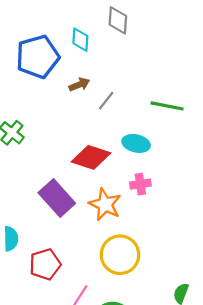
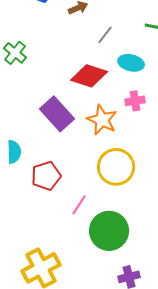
gray line: (106, 101) -> (105, 35), moved

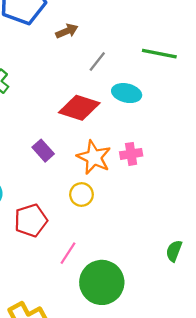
pink cross: (135, 101) -> (131, 154), moved
purple rectangle: (57, 114) -> (43, 151), size x0.6
yellow circle: (116, 167) -> (81, 195), moved, size x0.6

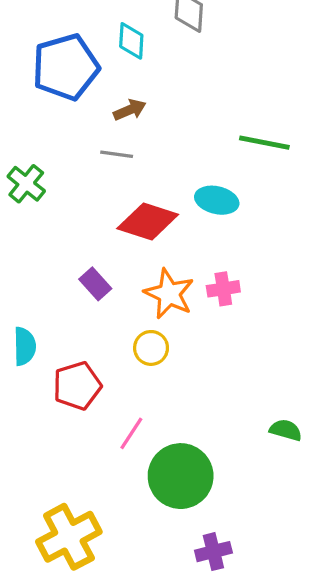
gray line: (97, 61) -> (117, 154), moved, turned 60
green semicircle: (174, 251) -> (286, 430), turned 85

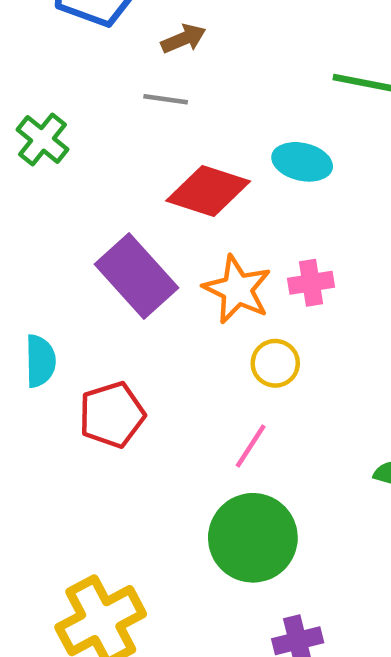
purple rectangle: (95, 284) -> (137, 276), size x1.8
yellow circle: (151, 348) -> (275, 363), moved
pink line: (131, 433) -> (251, 446), moved

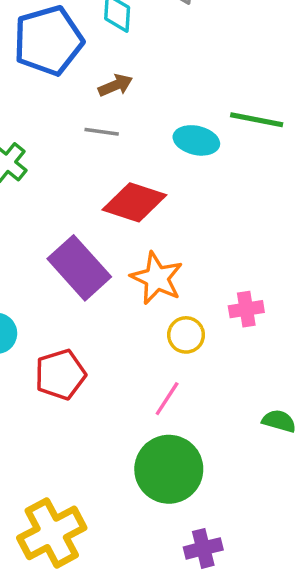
cyan ellipse: (302, 162) -> (196, 140), moved
pink cross: (311, 283) -> (246, 309), moved

